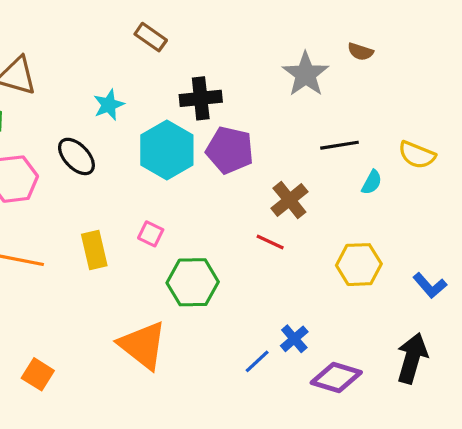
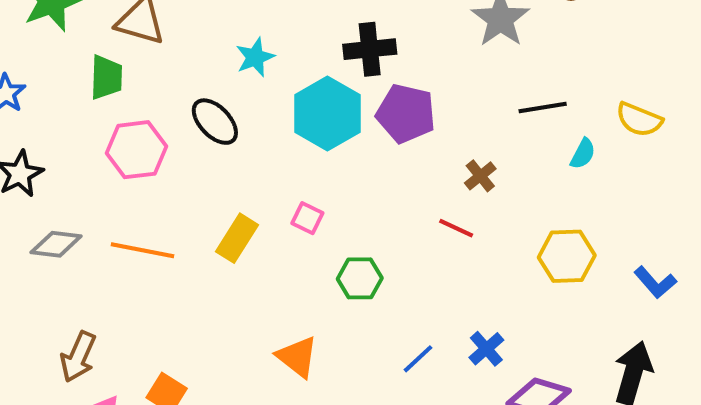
brown cross: (289, 200) -> (480, 176), size x0.7
yellow rectangle: (94, 250) -> (237, 238), turned 45
green hexagon: (193, 282) -> (360, 278), size x0.7
orange triangle: (143, 345) -> (297, 357), size x0.7
blue line: (257, 361) -> (418, 359), moved

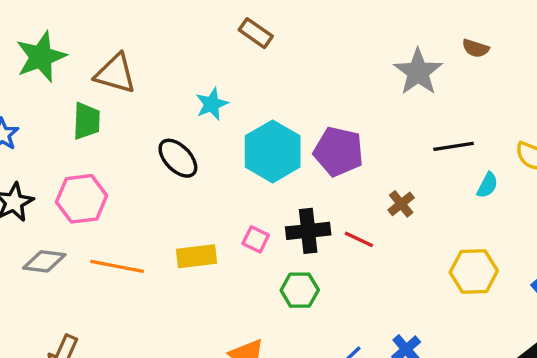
black cross: (370, 49) -> (308, 231), moved
pink hexagon: (136, 150) -> (82, 199), moved
red line: (456, 228) -> (359, 239), moved
yellow rectangle: (237, 238) -> (197, 256), turned 51

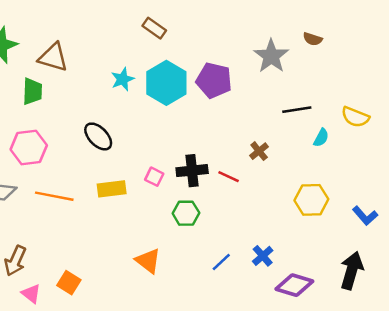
cyan hexagon: (273, 151) -> (166, 83), moved
purple pentagon: (339, 151) -> (214, 80), moved
black ellipse: (178, 158) -> (98, 136), moved

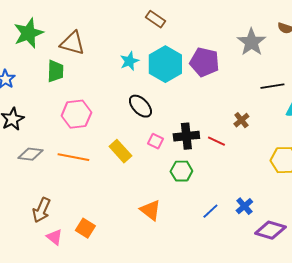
black ellipse: (98, 136) -> (140, 106), moved
pink hexagon: (29, 147) -> (76, 114), moved
yellow rectangle: (112, 189) -> (120, 151), turned 55

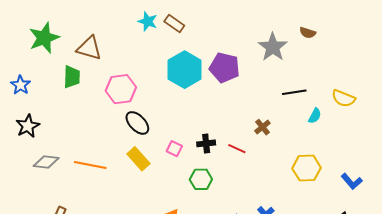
cyan star: (129, 61) -> (148, 21), moved, turned -30
black ellipse: (140, 106) -> (137, 123), moved
pink hexagon: (76, 114) -> (121, 89), moved
black cross: (186, 136) -> (206, 143), size x0.7

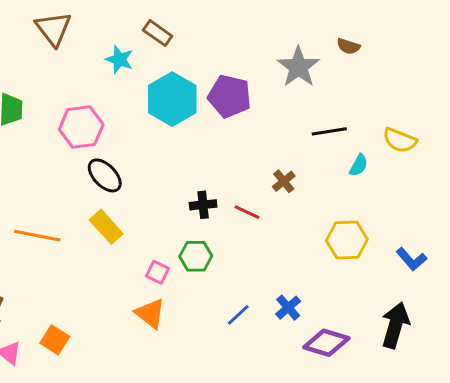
cyan star: (148, 21) -> (119, 59), moved
brown triangle: (89, 48) -> (53, 29), moved, turned 36
pink square: (174, 149) -> (158, 272), moved

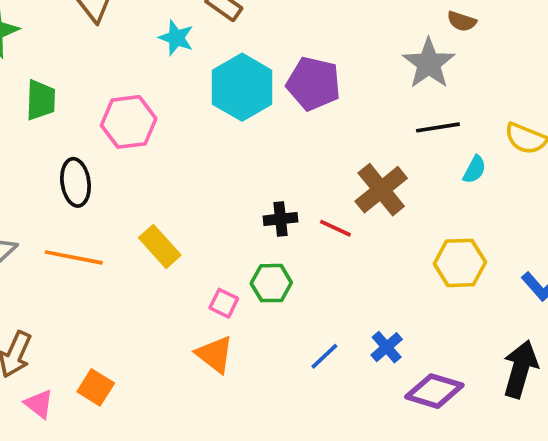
gray star: (298, 67) -> (429, 63), moved
black ellipse: (105, 175) -> (76, 182), moved, turned 36
brown cross: (284, 181) -> (381, 190), size x1.8

